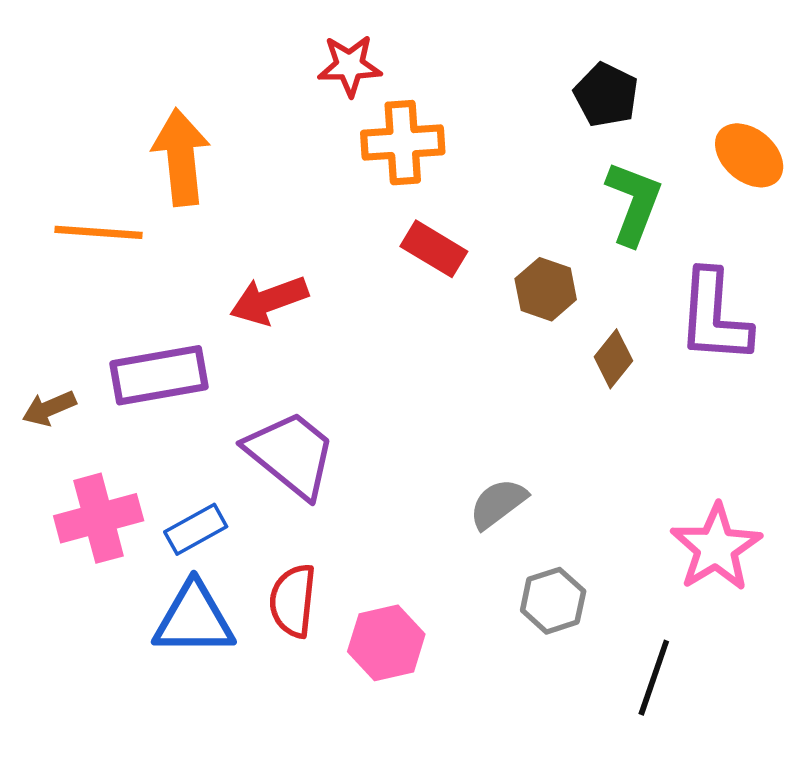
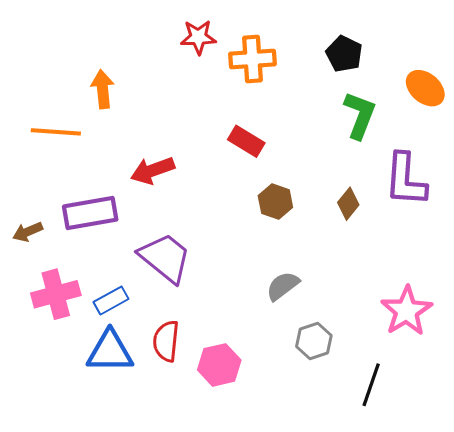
orange cross: (403, 143) -> (252, 59), moved
orange arrow: (181, 157) -> (103, 89), size x0.7
brown hexagon: (546, 289) -> (275, 202), moved

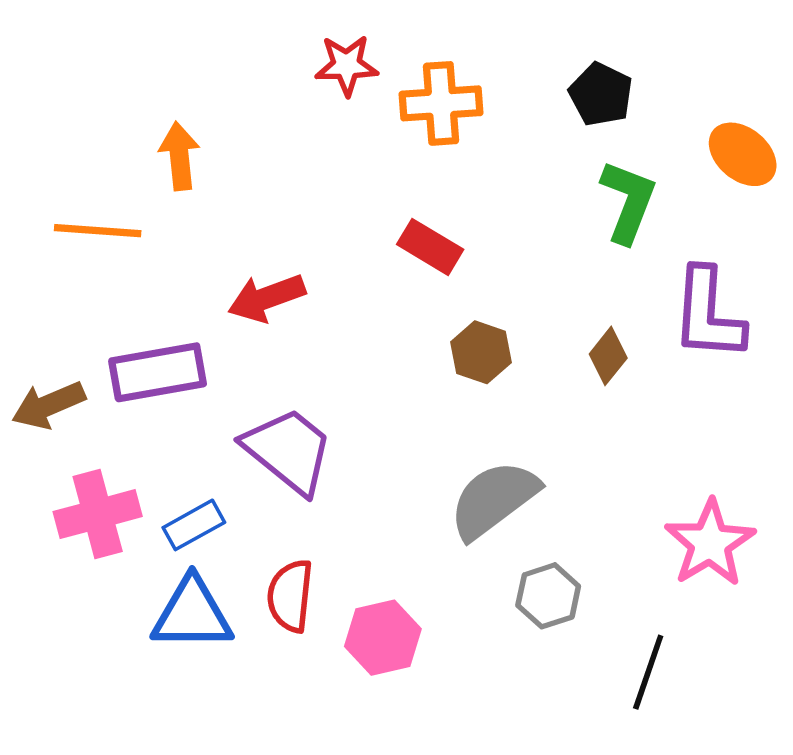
brown arrow: (28, 232) -> (49, 405), size x1.4
gray semicircle: (283, 286) -> (494, 500), size x1.6

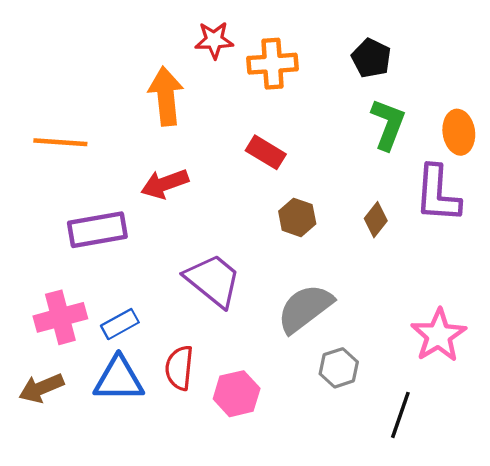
orange ellipse: (743, 154) -> (459, 132), moved, turned 42
orange arrow: (179, 156) -> (166, 96), moved, size x1.4
brown arrow: (49, 405) -> (41, 388), moved
purple trapezoid: (288, 450) -> (213, 280), moved

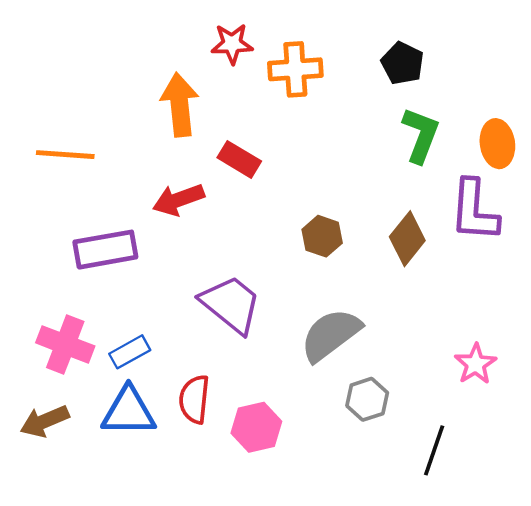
red rectangle: (266, 152) -> (239, 159), moved
brown diamond: (376, 220) -> (407, 239), size x1.4
pink cross: (60, 317) -> (65, 344), turned 36
pink star: (439, 335) -> (476, 364), size x0.7

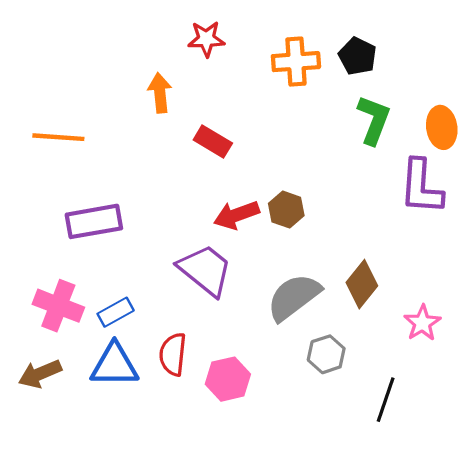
orange cross: (295, 69) -> (296, 62), moved
orange arrow: (180, 105) -> (160, 93), size x0.7
red arrow: (178, 200) -> (237, 215), moved
brown diamond: (407, 239) -> (362, 284), moved

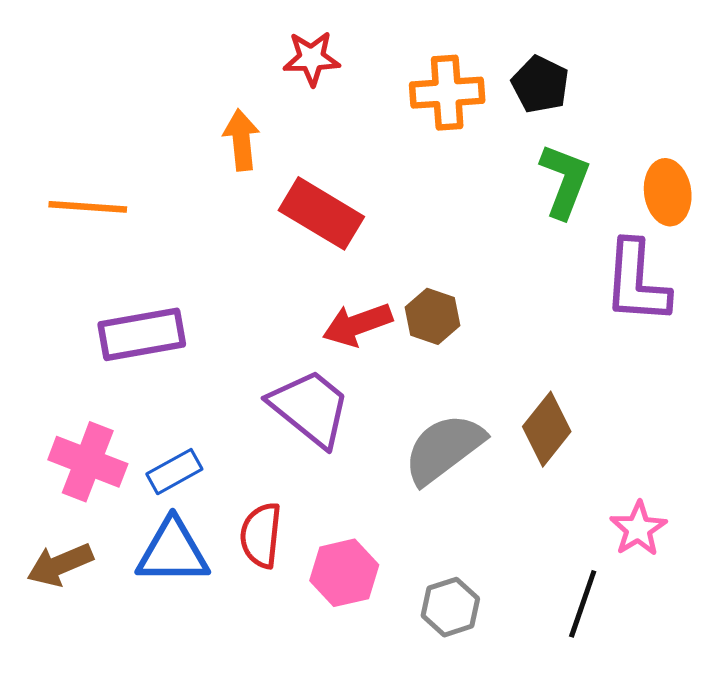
red rectangle: (213, 141) -> (321, 213), size x1.4
pink star: (422, 323) -> (638, 529), moved
gray hexagon: (326, 354) -> (450, 607), moved

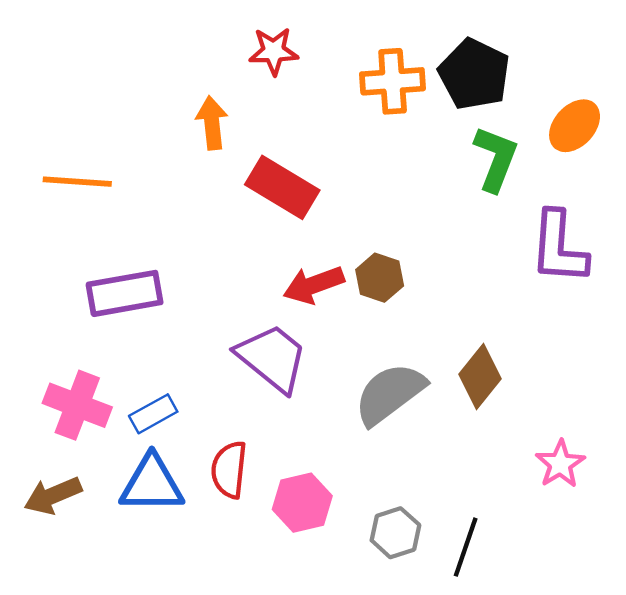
black pentagon: (540, 84) -> (474, 74), size x1.4
orange ellipse: (668, 192) -> (575, 126), moved, turned 50
black line: (583, 604) -> (466, 547), moved

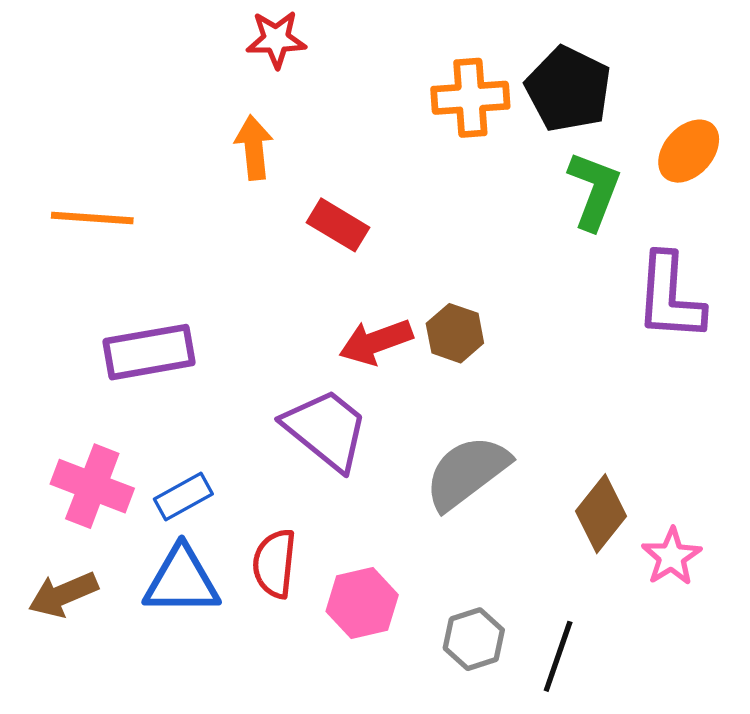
red star: (274, 51) -> (276, 39), moved
red rectangle: (282, 187) -> (338, 225), size x0.7
brown diamond: (480, 377) -> (601, 514), moved

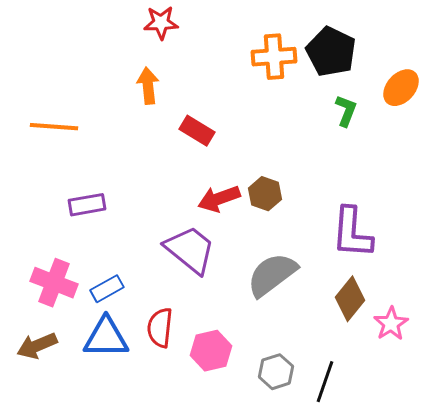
green L-shape: (594, 191) -> (346, 111), size x0.7
purple L-shape: (670, 297) -> (352, 233), moved
purple rectangle: (149, 352) -> (87, 205), size x0.7

